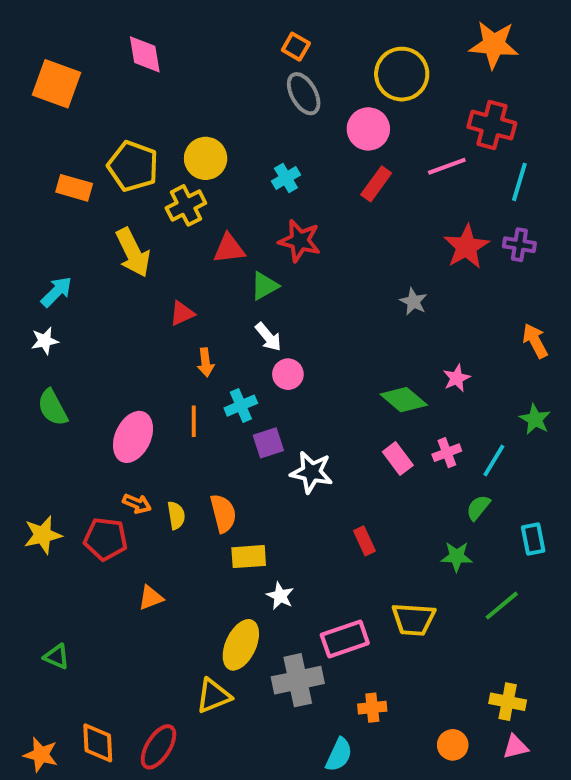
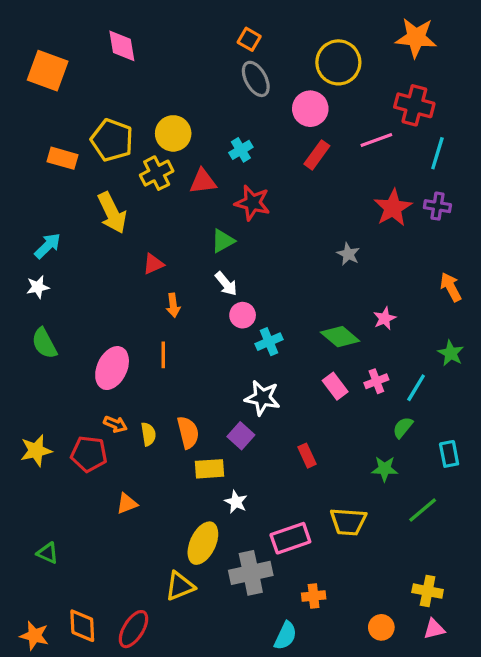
red triangle: (229, 249) -> (203, 181), moved
cyan cross: (241, 406) -> (269, 342), moved
purple square: (268, 443) -> (241, 436), moved, turned -30

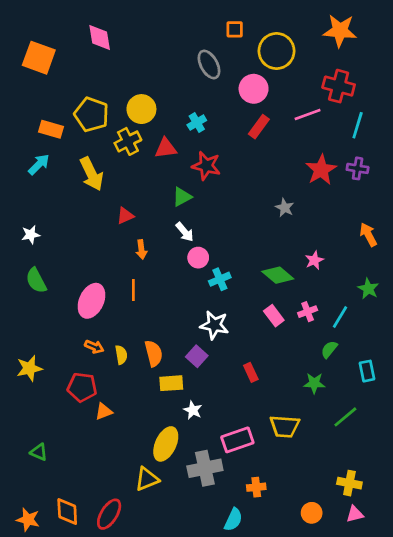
orange square: (249, 39) -> (235, 29), moved, turned -30
cyan arrow: (48, 246) -> (39, 164), moved
red pentagon: (89, 454) -> (82, 387), moved

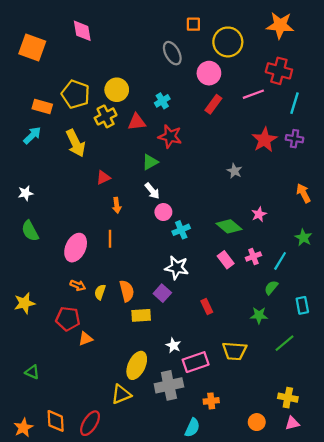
yellow semicircle: (121, 355) -> (100, 292), turned -152
white star: (193, 410) -> (173, 345), moved
orange star: (28, 520) -> (23, 428), turned 30

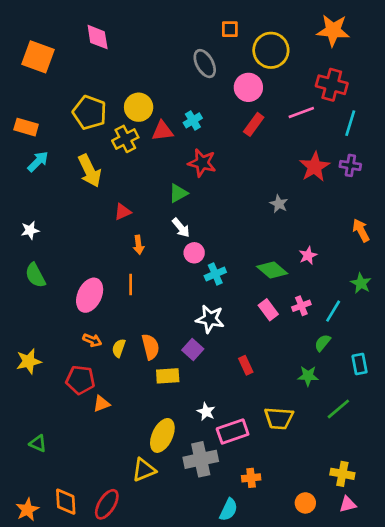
orange rectangle: (42, 106) -> (26, 127), moved
red triangle: (137, 122) -> (162, 131), moved

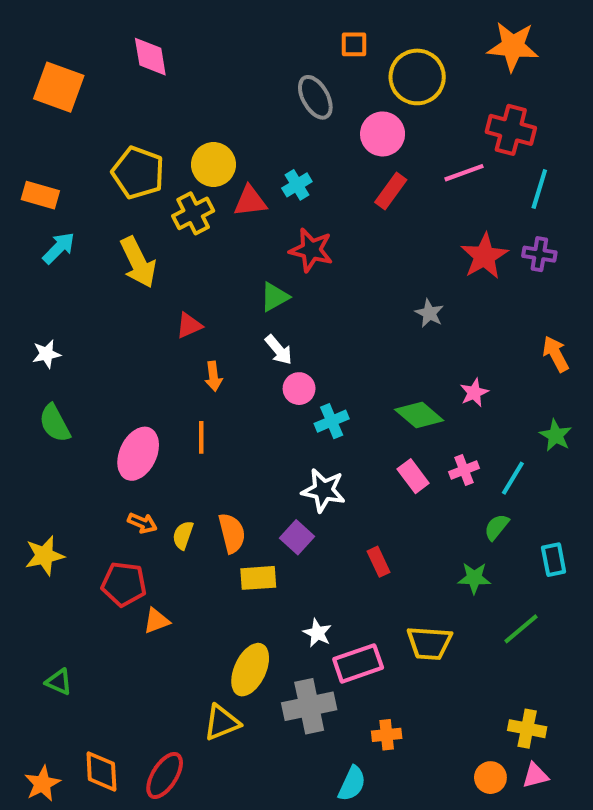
orange circle: (305, 503) -> (490, 778), moved

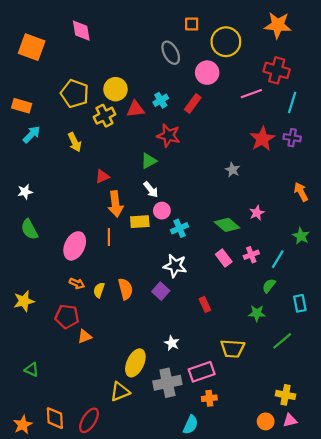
red rectangle: (391, 191) -> (193, 104), moved
yellow arrow: (138, 262) -> (75, 142), size x0.7
orange arrow: (213, 376) -> (116, 204), size x1.6
yellow rectangle: (258, 578) -> (140, 222), moved
pink rectangle: (358, 663) -> (202, 372), moved

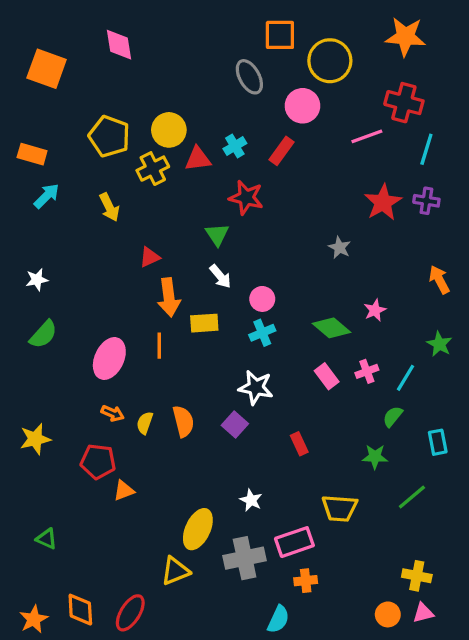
orange square: (192, 24) -> (280, 35), size x1.5
green triangle: (149, 161) -> (217, 235), turned -35
pink circle: (162, 211) -> (262, 299), moved
green semicircle: (29, 229) -> (43, 334), turned -110

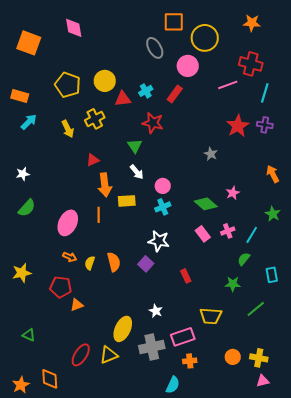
orange star: (406, 37) -> (252, 23), size x0.7
yellow cross: (153, 169) -> (95, 119), moved
red ellipse: (130, 613) -> (81, 355), moved
orange circle: (388, 614) -> (233, 357), moved

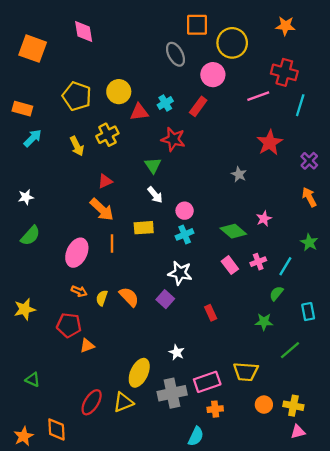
purple cross: (265, 125) -> (309, 161), moved, turned 35
orange arrow: (105, 185) -> (102, 210), moved, turned -40
orange semicircle: (114, 262) -> (129, 297), turned -30
yellow trapezoid: (211, 316) -> (246, 372), moved

